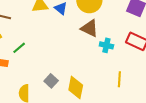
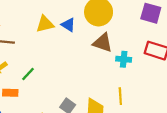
yellow line: (119, 79) -> (120, 96), moved

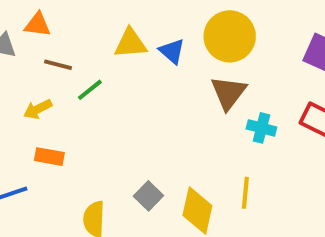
brown triangle: (103, 43) -> (228, 93), turned 40
green line: (28, 74) -> (90, 90), moved

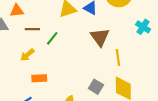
brown triangle: (228, 93) -> (100, 37), moved
cyan cross: (261, 128) -> (143, 27), moved, turned 32
yellow line: (245, 193) -> (118, 58), moved

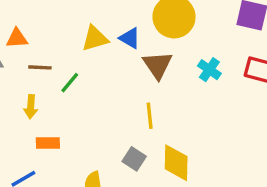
brown triangle: (100, 37) -> (157, 65), moved
yellow arrow: (27, 55) -> (31, 107), turned -48
yellow line: (118, 58) -> (150, 116), moved

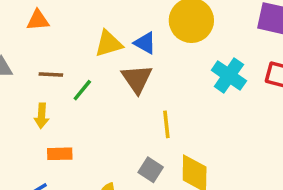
orange triangle: (17, 38) -> (38, 20), moved
brown triangle: (157, 65) -> (137, 79), moved
cyan cross: (209, 70) -> (229, 75), size x1.4

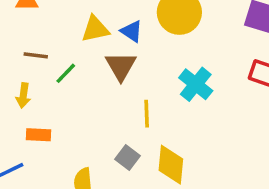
cyan cross: (229, 75) -> (196, 84), moved

